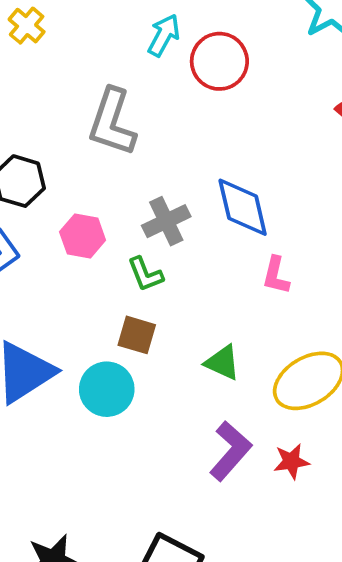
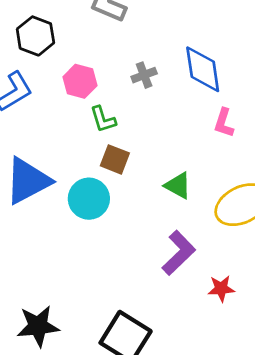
gray cross: (166, 221) -> (144, 75), size x0.7
green L-shape: (145, 274) -> (103, 119), moved
red star: (291, 461) -> (221, 288), moved

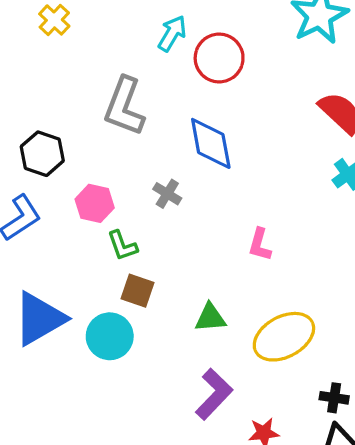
blue diamond: (203, 69) -> (211, 143), moved
gray cross: (144, 75) -> (167, 194), turned -35
green triangle: (178, 186) -> (210, 318), turned -32

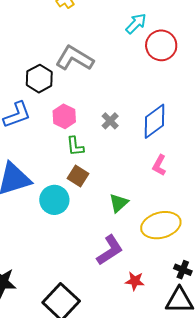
gray L-shape: (124, 106) -> (75, 58), moved, turned 87
blue diamond: (211, 143) -> (154, 121), moved, turned 51
green triangle: (210, 318) -> (119, 203), turned -50

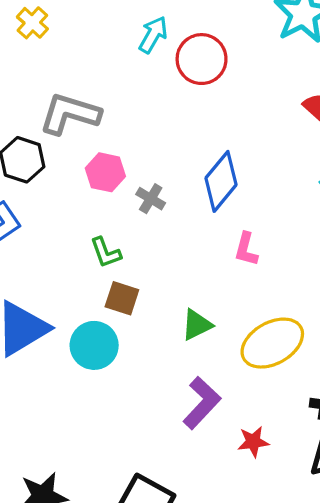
pink hexagon: (64, 116) -> (105, 172), moved
green triangle: (119, 203) -> (197, 325), turned 30

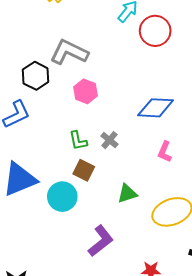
blue diamond: (221, 181) -> (156, 108), turned 45
gray cross: (151, 199) -> (109, 140), moved
purple L-shape: (202, 403) -> (101, 241), moved

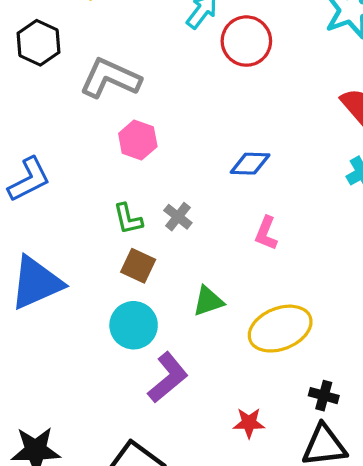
black hexagon: (36, 76) -> (38, 43), moved
blue diamond: (156, 108) -> (250, 164), size x0.7
cyan circle: (62, 197) -> (134, 325), moved

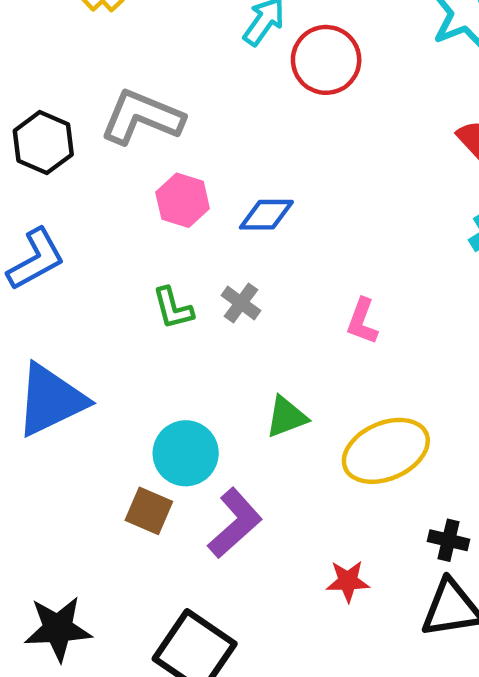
black hexagon: (38, 43) -> (43, 143), moved
blue diamond: (250, 164) -> (266, 215), moved
brown square: (138, 266) -> (149, 511), moved

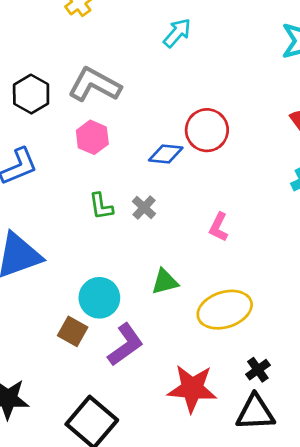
red circle: (326, 60) -> (207, 130), moved
pink hexagon: (183, 200) -> (92, 137), moved
black cross: (449, 540) -> (258, 370), turned 35
red star: (348, 581) -> (192, 389), size x1.8

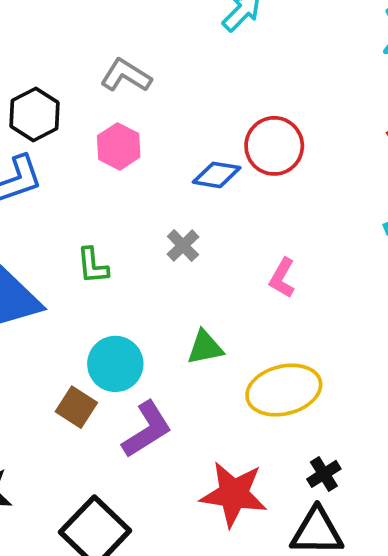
gray L-shape: (95, 85) -> (126, 76), size x0.7
black hexagon: (31, 94) -> (35, 114), moved
green L-shape: (101, 206) -> (93, 266), moved

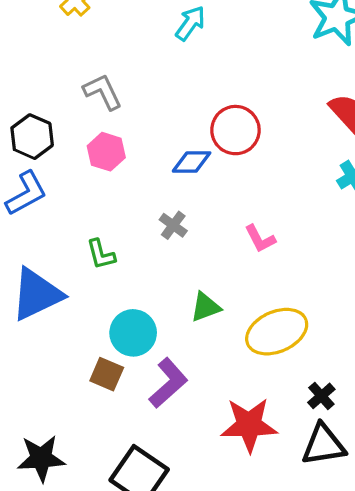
gray L-shape: (126, 76) -> (103, 92), turned 42
pink L-shape: (282, 278) -> (260, 239), turned -48

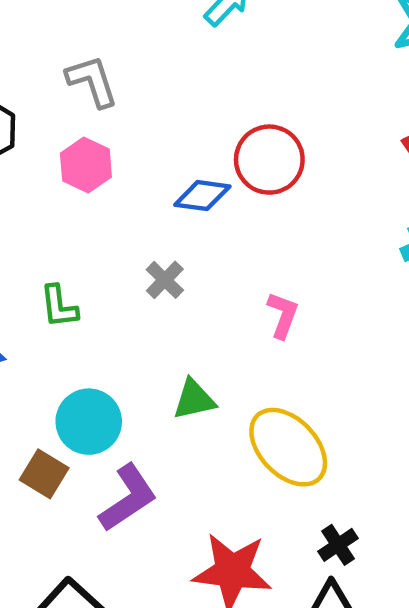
pink L-shape: (260, 239) -> (283, 315), turned -140
yellow ellipse: (277, 332) -> (288, 447), turned 62

